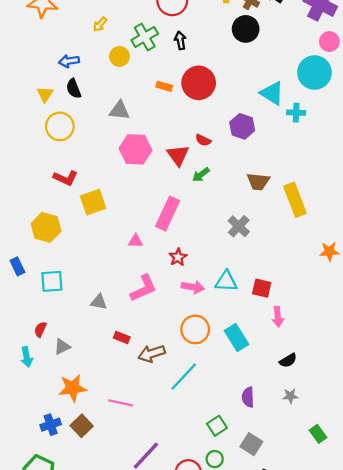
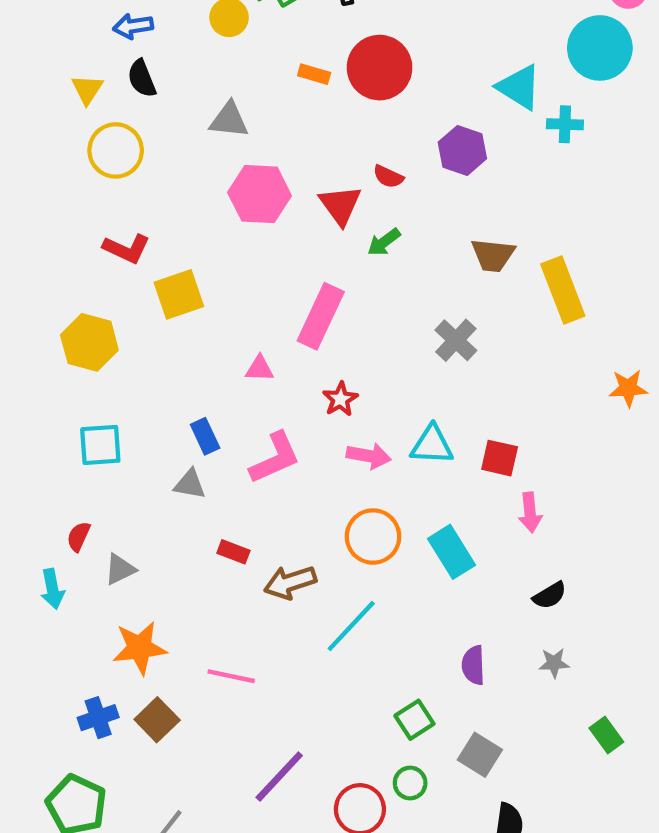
blue rectangle: (17, 266) -> (205, 436), moved

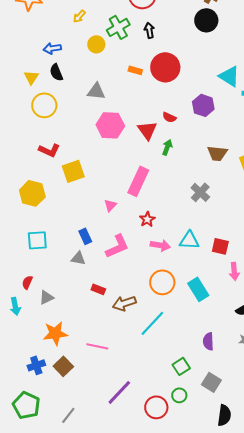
green arrow: (384, 242) -> (167, 147), turned 147
pink triangle: (260, 369) -> (110, 205), turned -48

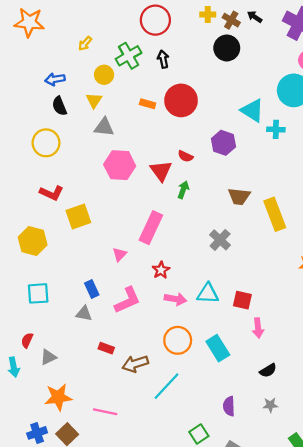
yellow triangle: (31, 77) -> (94, 100), moved

